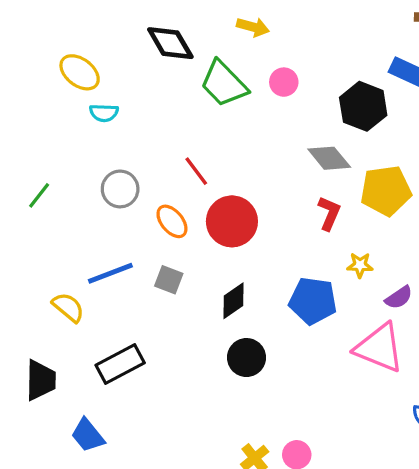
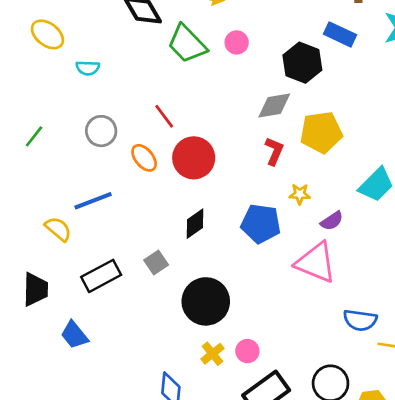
yellow ellipse: (80, 72) -> (47, 34), moved
gray diamond: (329, 158) -> (274, 106), turned -60
gray square: (169, 280) -> (156, 263), moved, turned 35
black circle: (246, 358) -> (206, 301), moved, size x1.5

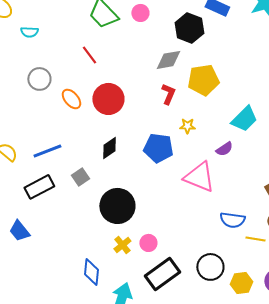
red line: (164, 116) -> (89, 55), moved
blue line: (93, 201) -> (47, 151), moved
purple semicircle: (332, 221) -> (224, 149), moved

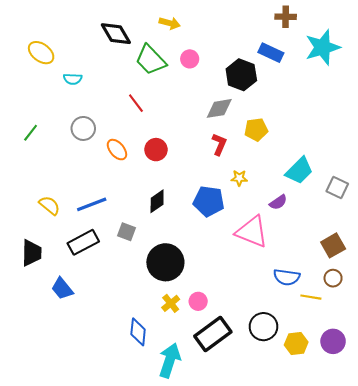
yellow pentagon: (203, 80) -> (256, 130), size x0.7
red circle: (108, 99) -> (156, 150), size x0.7
gray square: (80, 177) -> (126, 232), turned -36

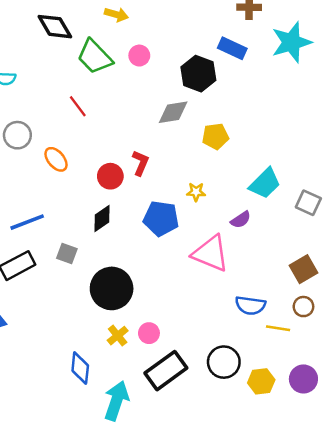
red L-shape: (219, 144) -> (141, 163), moved
red circle: (156, 150) -> (110, 176), moved

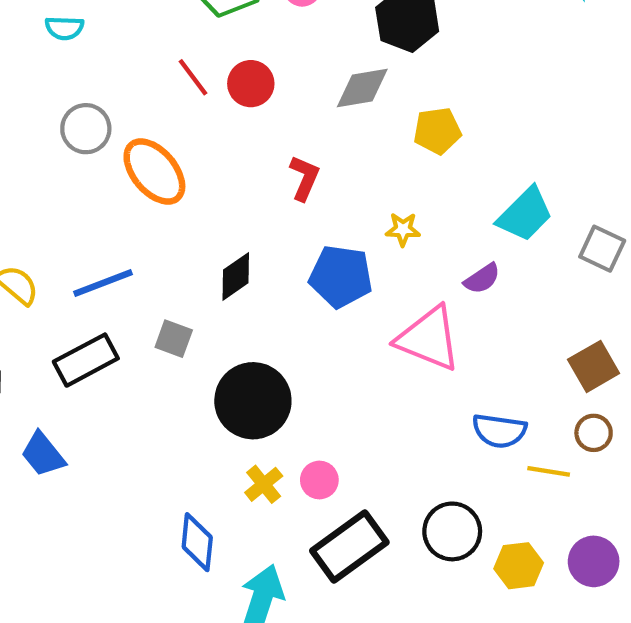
orange ellipse: (56, 159) -> (154, 171), size x1.5
red circle: (110, 176) -> (251, 84), moved

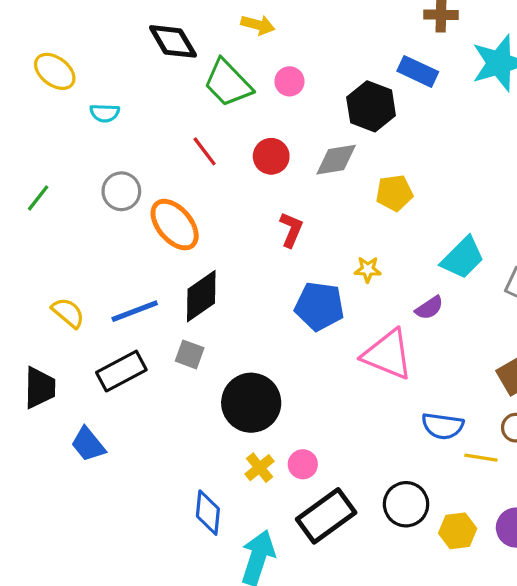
red circle: (251, 84) -> (271, 156), moved
black diamond: (236, 276) -> (201, 296), moved, size x1.4

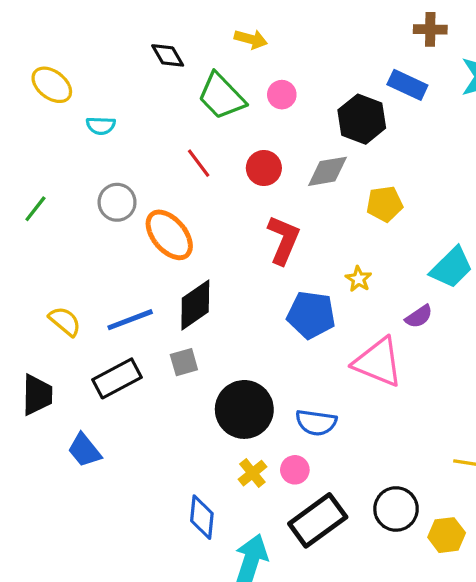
black diamond: (173, 41) -> (168, 55), size x0.7
red L-shape: (291, 230) -> (283, 240), size x1.4
yellow star: (368, 270) -> (358, 279), turned 30
gray square: (190, 354) -> (184, 362), turned -36
blue semicircle: (443, 426) -> (316, 422), moved

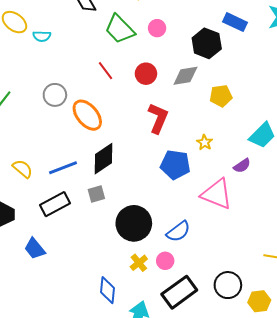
cyan semicircle: (101, 126) -> (42, 36), moved
blue semicircle: (316, 422) -> (178, 231), turned -45

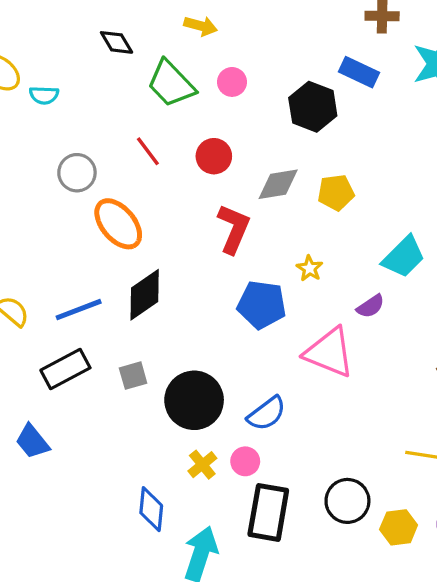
gray diamond: (185, 76) -> (278, 184), moved
gray circle: (55, 95) -> (77, 173), moved
gray square: (96, 194) -> (133, 376), moved
black rectangle: (179, 292) -> (268, 512), turned -44

